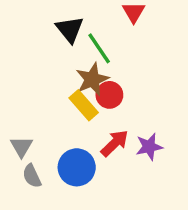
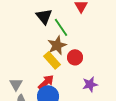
red circle: (109, 95) -> (75, 57), moved
red arrow: (115, 143) -> (46, 82), moved

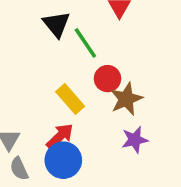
brown star: (57, 45) -> (126, 99), moved
red circle: (75, 57) -> (107, 79), moved

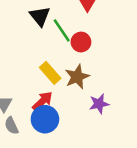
red circle: (107, 79) -> (81, 42), moved
brown star: (126, 99) -> (77, 77), moved

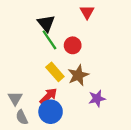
green line: (62, 30) -> (49, 40), moved
red circle: (81, 42) -> (73, 45), moved

